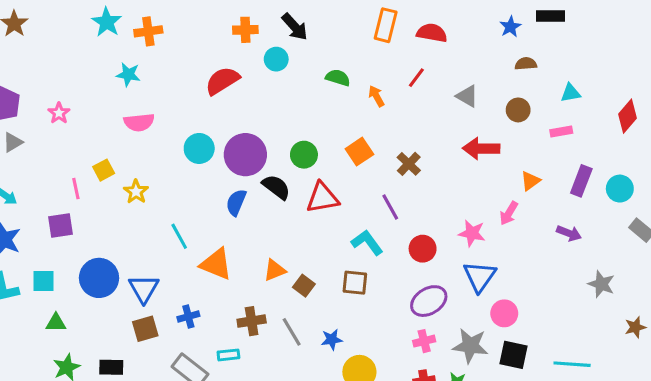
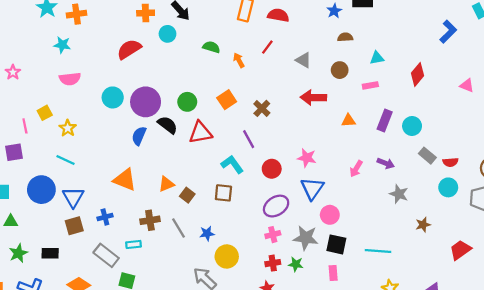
orange triangle: (530, 181) -> (348, 121), turned 32
pink arrow: (509, 213) -> (356, 169), moved
purple arrow: (569, 233) -> (386, 163), moved
cyan line: (179, 236) -> (66, 160), moved, turned -36

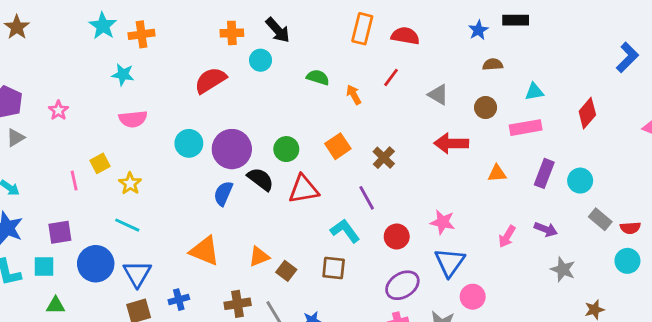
pink rectangle: (370, 85) -> (526, 128), size x1.5
purple square: (14, 152) -> (60, 232), moved

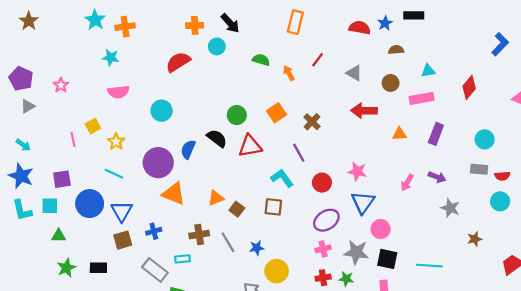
red semicircle: (405, 36) -> (360, 28), moved
purple circle: (232, 149) -> (158, 163), moved
cyan circle: (580, 181) -> (485, 139), moved
gray rectangle: (600, 219) -> (479, 169), turned -35

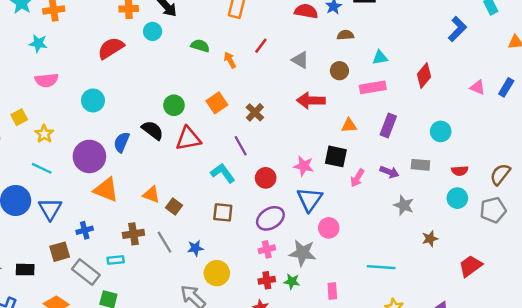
gray rectangle: (479, 169) -> (420, 165), moved
orange triangle: (216, 198) -> (151, 195), turned 42
brown square: (273, 207) -> (223, 212), moved
brown square: (123, 240) -> (60, 252), moved
black square: (387, 259) -> (336, 156), moved

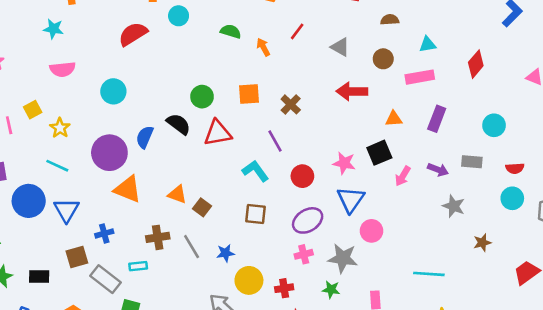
orange square: (217, 103) -> (249, 94), turned 30
black square: (336, 156) -> (379, 153), turned -35
red cross: (267, 280) -> (284, 288), moved

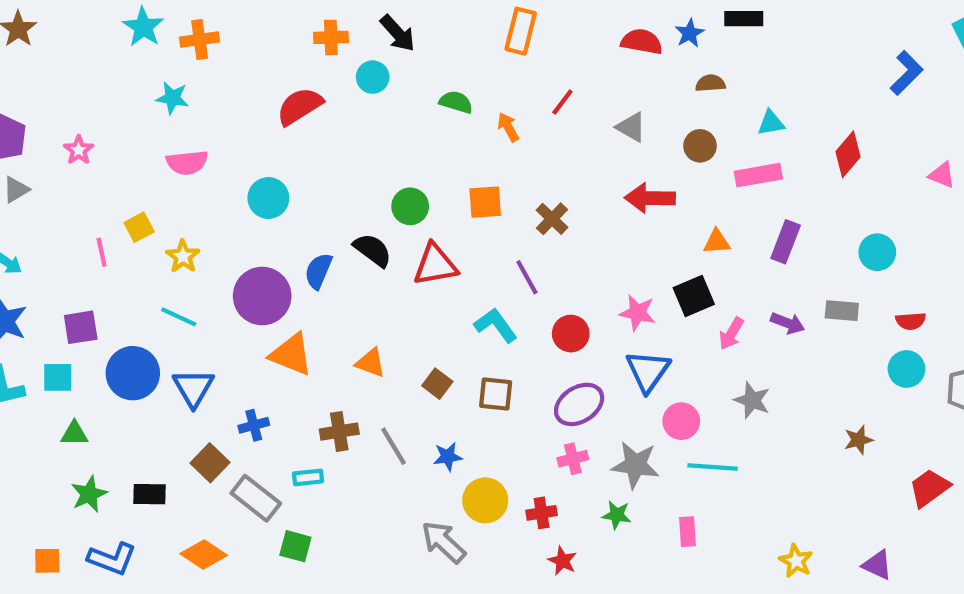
gray star: (454, 206) -> (752, 400), moved
brown square: (202, 207) -> (437, 384), moved
brown square: (77, 257) -> (210, 463), turned -30
cyan line: (429, 274) -> (713, 467), moved

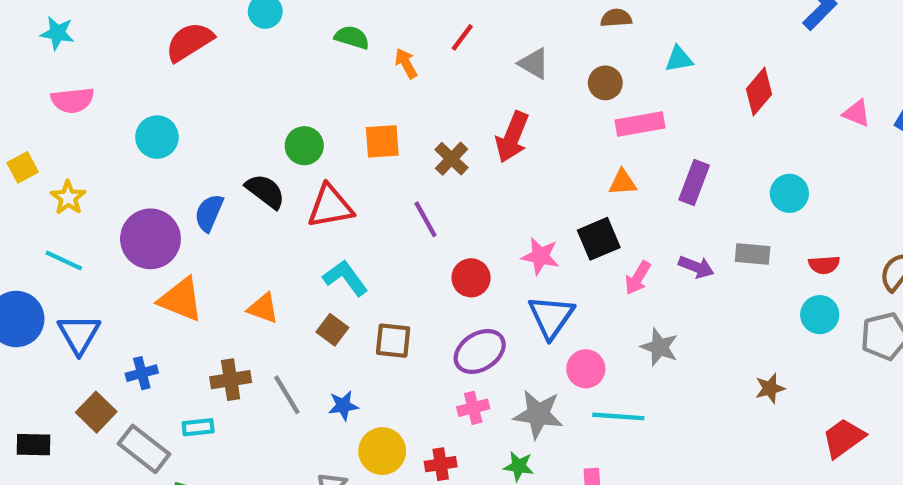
pink rectangle: (758, 175) -> (640, 124), moved
red arrow: (650, 198) -> (512, 137), moved, turned -69
cyan L-shape: (496, 325) -> (345, 278), moved

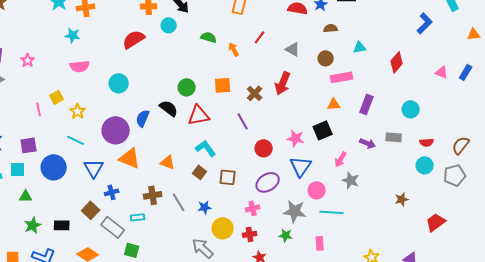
pink arrow: (638, 278) -> (341, 159), moved
blue triangle: (79, 334) -> (94, 168), moved
pink cross: (473, 408) -> (253, 208), moved

